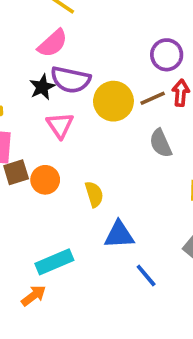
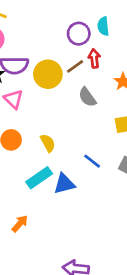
blue triangle: (119, 235) -> (64, 184), moved
cyan rectangle: (54, 262) -> (39, 178), moved
blue line: (146, 276) -> (92, 161), moved

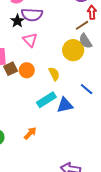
brown line: (75, 66) -> (82, 25), moved
yellow circle: (48, 74) -> (73, 50), moved

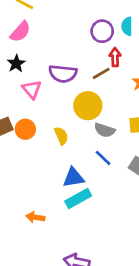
purple semicircle: (32, 15) -> (63, 74), moved
gray semicircle: (85, 41) -> (105, 130), moved, turned -42
cyan rectangle: (46, 100) -> (78, 198), moved
orange arrow: (30, 133) -> (35, 217), moved, turned -128

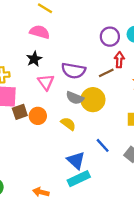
pink semicircle: (20, 32) -> (40, 32), turned -120
gray semicircle: (105, 130) -> (75, 98), moved
yellow semicircle: (61, 136) -> (68, 124), turned -35
blue triangle: (73, 178) -> (76, 160), turned 48

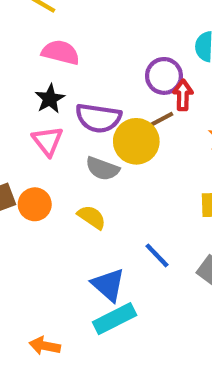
pink semicircle: (40, 32) -> (61, 52), moved
purple circle: (110, 37) -> (164, 76), moved
black star: (34, 59) -> (50, 99), moved
yellow circle: (93, 100) -> (136, 141), moved

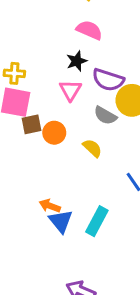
blue triangle: (108, 285) -> (61, 221), moved
cyan rectangle: (115, 319) -> (97, 221), turned -44
orange arrow: (45, 346) -> (50, 206), moved

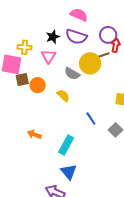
pink semicircle: (89, 30) -> (79, 15), moved
yellow cross: (14, 73) -> (25, 47), moved
purple semicircle: (108, 80) -> (76, 37), moved
blue triangle: (61, 221) -> (69, 172), moved

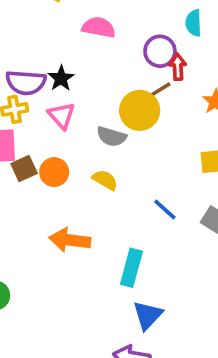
purple semicircle: (76, 37) -> (26, 83), moved
orange arrow: (34, 134) -> (70, 240), moved, size x1.5
blue triangle: (69, 172) -> (148, 315), turned 36

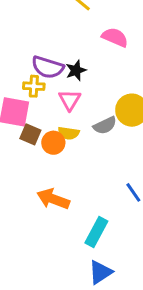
gray semicircle: (111, 137) -> (105, 125), turned -55
brown square: (24, 168) -> (30, 134), turned 35
yellow semicircle: (105, 180) -> (69, 133), moved, turned 145

